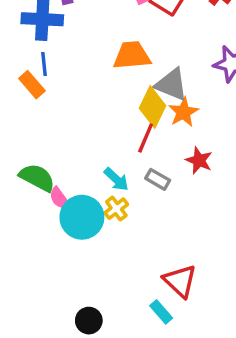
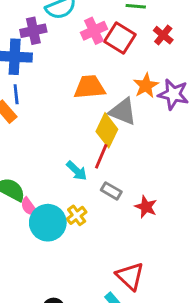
orange star: (183, 112) -> (146, 86), moved
red star: (199, 160) -> (146, 207), moved
cyan arrow: (116, 179) -> (77, 171), moved

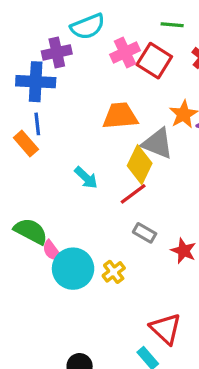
red line: (101, 156) -> (133, 194), turned 30
cyan arrow: (77, 171) -> (86, 178), moved
yellow cross: (77, 215) -> (114, 272), moved

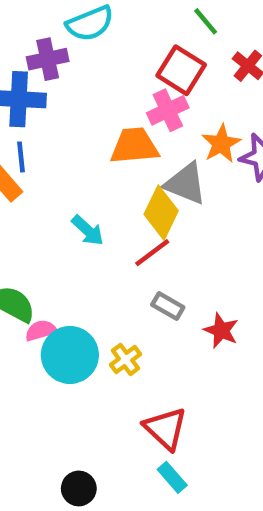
green line: (172, 25) -> (206, 21), turned 45
pink cross: (125, 52) -> (168, 110), moved
pink semicircle: (52, 251) -> (41, 331), turned 110
red triangle: (166, 329) -> (166, 428), moved

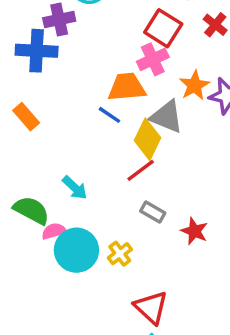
blue line: (21, 157) -> (109, 115), moved, turned -50
cyan arrow: (88, 230) -> (75, 188), moved

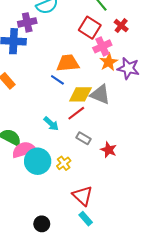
pink cross: (153, 59) -> (102, 46), moved
gray triangle: (167, 117) -> (100, 94), moved
yellow diamond: (148, 139) -> (80, 94), turned 65
cyan arrow: (75, 188) -> (51, 124), moved
pink semicircle: (54, 231) -> (24, 150), size x1.6

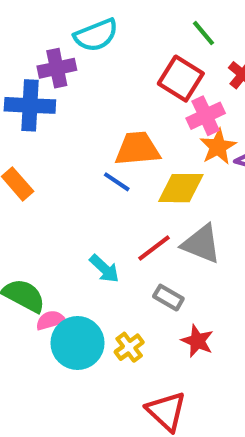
yellow diamond: (80, 94) -> (181, 188), moved
gray triangle: (100, 94) -> (201, 244), moved
pink semicircle: (24, 150) -> (51, 320), size x0.6
red star: (109, 150) -> (197, 341), moved

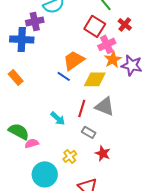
orange trapezoid: (137, 149) -> (74, 60), turned -30
red line: (154, 248) -> (82, 108), turned -36
cyan circle: (77, 343) -> (45, 174), moved

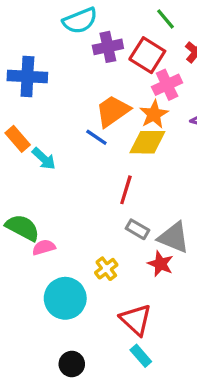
purple cross: (35, 21) -> (108, 47), moved
orange star: (113, 59) -> (154, 114), moved
gray triangle: (105, 106) -> (174, 237), moved
cyan arrow: (58, 118) -> (44, 159), moved

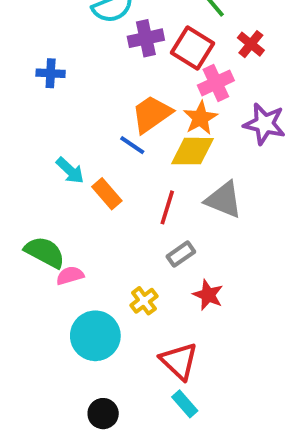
blue cross: (27, 76) -> (51, 73), size x0.6
orange rectangle: (18, 139) -> (107, 194), moved
gray rectangle: (137, 229) -> (181, 254), turned -65
gray triangle: (174, 237) -> (224, 200), moved

